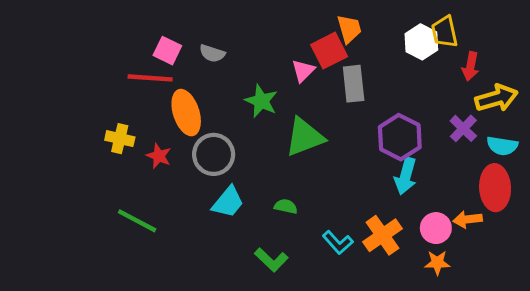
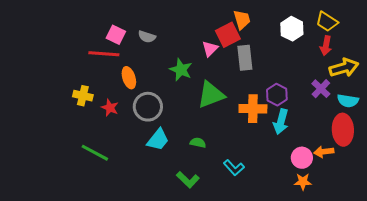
yellow trapezoid: (445, 32) -> (327, 22), moved, turned -45
orange ellipse: (186, 113) -> (129, 78), size x0.7
purple hexagon: (400, 137) -> (277, 95), size x0.7
orange cross: (382, 235) -> (253, 109), moved, turned 36

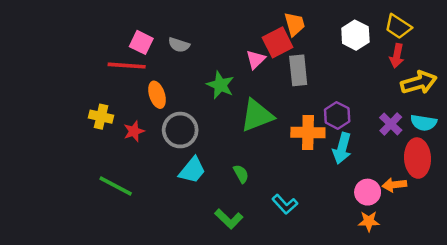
purple cross: (321, 89) -> (391, 124), moved
red star: (110, 108) -> (134, 131), turned 30
green semicircle: (198, 143) -> (241, 174), turned 49

